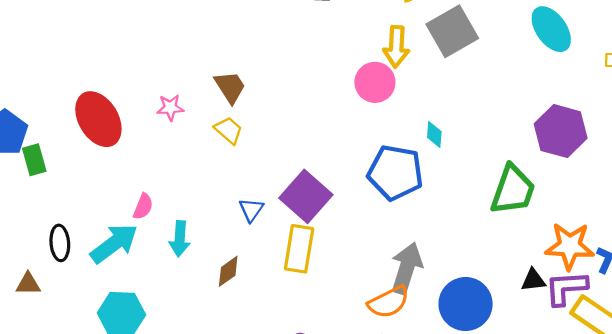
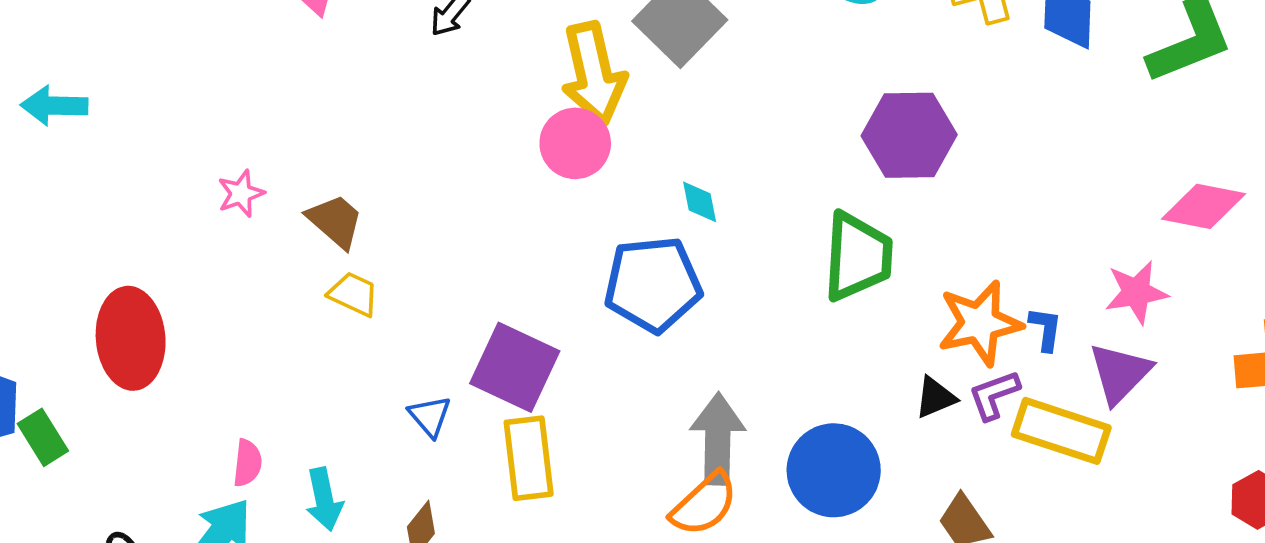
yellow arrow: (396, 47) -> (594, 73), size x1.4
pink star: (170, 108) -> (241, 193), moved
red ellipse: (98, 119) -> (131, 338), turned 42
purple L-shape: (566, 288) -> (994, 395), size x0.7

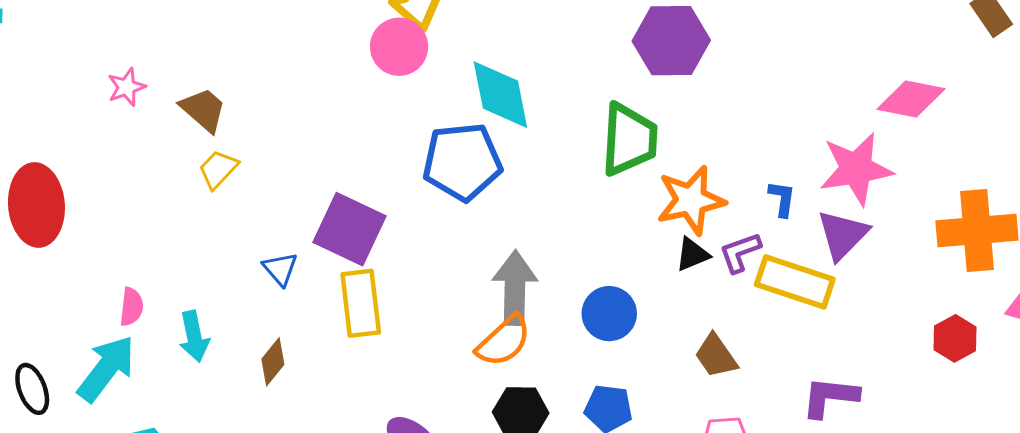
cyan diamond: (700, 202) -> (500, 95), size x2.0
pink star: (1136, 292) -> (856, 169), size x1.4
yellow trapezoid: (354, 294) -> (218, 169), turned -72
orange star: (980, 323) -> (691, 200), moved
blue circle: (834, 470) -> (609, 314), size x0.7

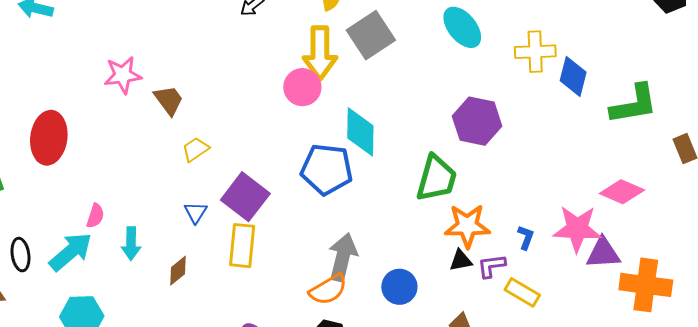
pink star: (127, 87) -> (123, 75), size x1.5
yellow trapezoid: (218, 169) -> (195, 149), moved
purple triangle: (843, 235) -> (603, 253), moved, turned 30
yellow rectangle: (795, 282) -> (522, 292), size x0.7

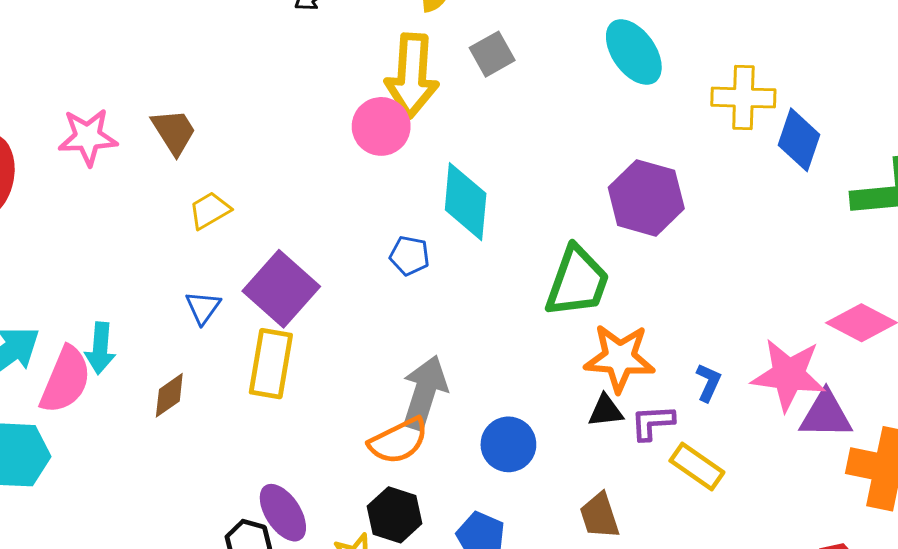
gray square: (371, 35) -> (492, 54), size x0.6
pink star: (123, 75) -> (88, 137), moved
blue pentagon: (327, 169) -> (409, 256), size x0.5
pink semicircle: (95, 216) -> (65, 380), moved, size x1.8

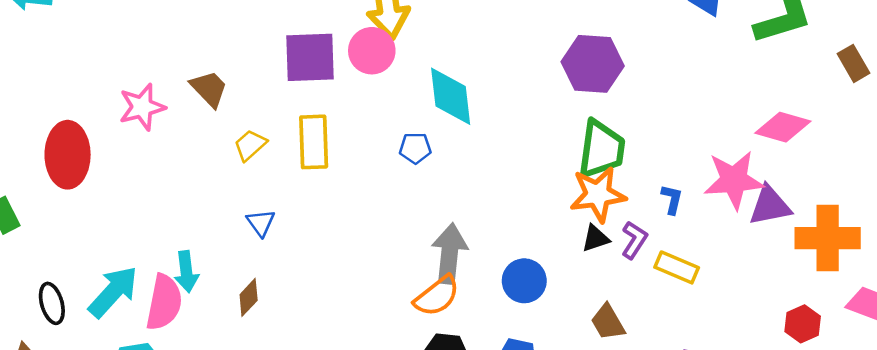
green trapezoid: (577, 282) -> (601, 149), moved
purple square: (281, 289) -> (310, 57), moved, turned -32
yellow rectangle: (271, 364) -> (314, 142), moved
purple L-shape: (652, 422) -> (634, 240), turned 138

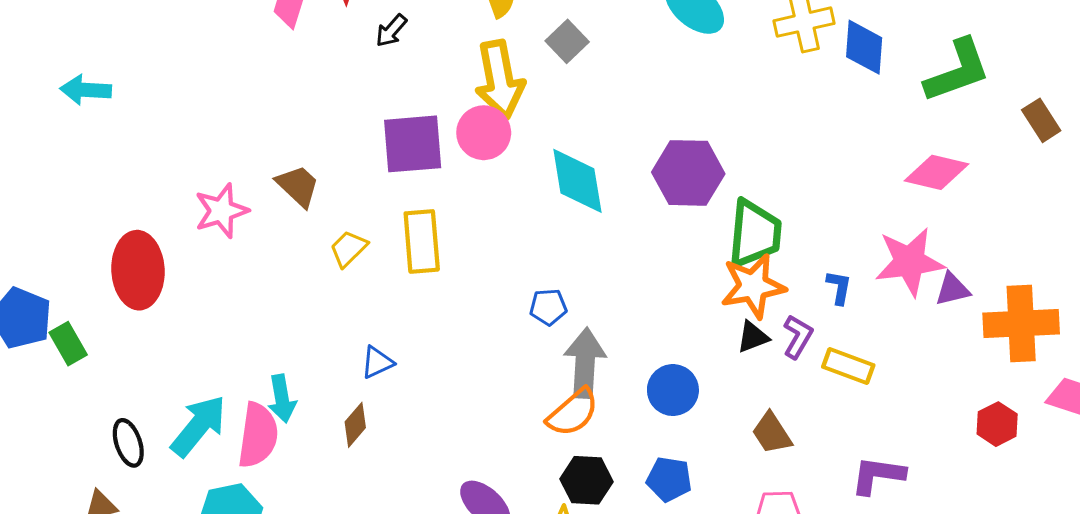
purple hexagon: (593, 64) -> (688, 173), moved
pink diamond: (783, 127) -> (936, 172), moved
blue pentagon: (415, 148) -> (548, 307), moved
purple triangle: (770, 206) -> (953, 289), size x0.7
blue triangle: (261, 223) -> (377, 362), moved, turned 44

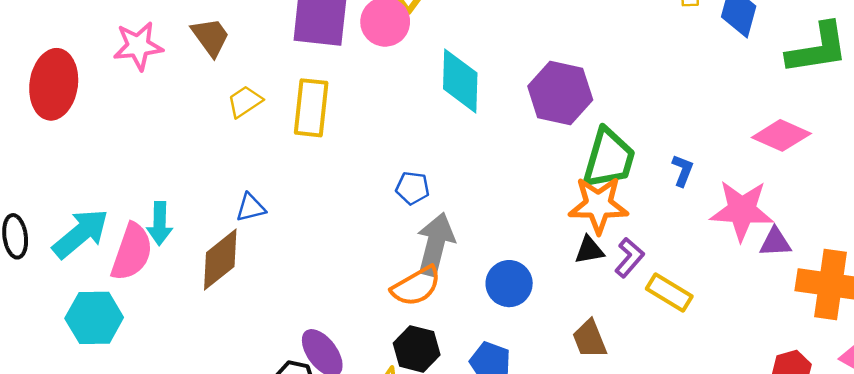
blue L-shape: (839, 287) -> (683, 170), moved
brown diamond: (355, 425) -> (220, 260), size x1.6

